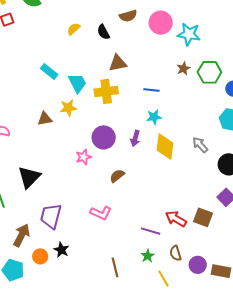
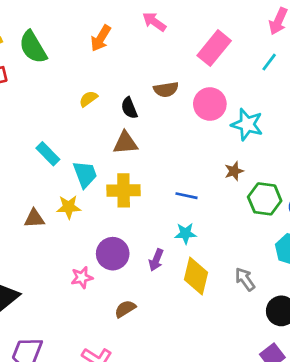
brown triangle: (118, 63) -> (125, 143), moved
green hexagon: (209, 72) -> (265, 199), moved

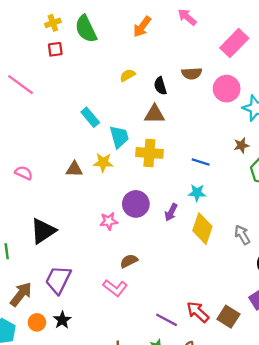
brown semicircle: (125, 309) -> (129, 261), moved

